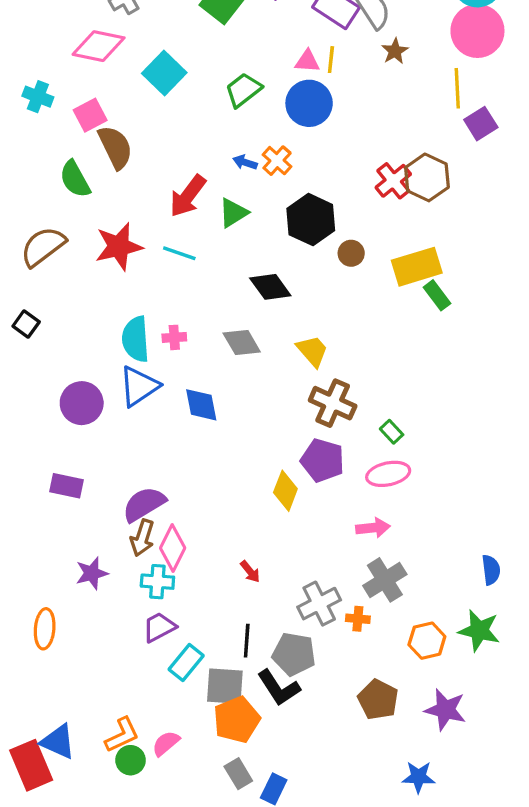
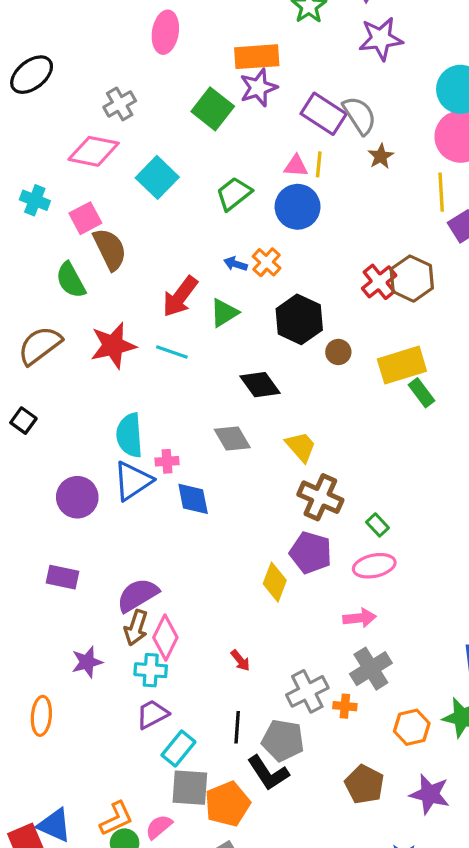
pink cross: (174, 337) -> (167, 461), moved
gray square: (225, 686) -> (190, 788), moved

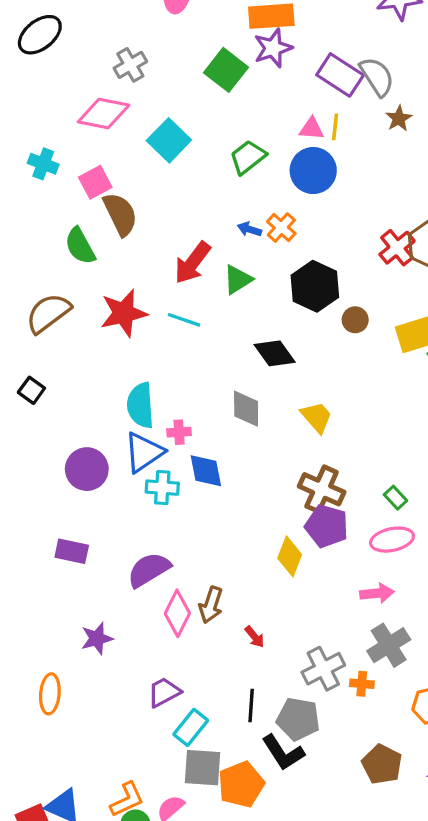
gray diamond: (232, 438) -> (246, 409), turned 30
brown cross: (320, 497) -> (322, 489), moved
brown arrow: (136, 628) -> (211, 605), moved
cyan cross: (151, 670) -> (162, 488), moved

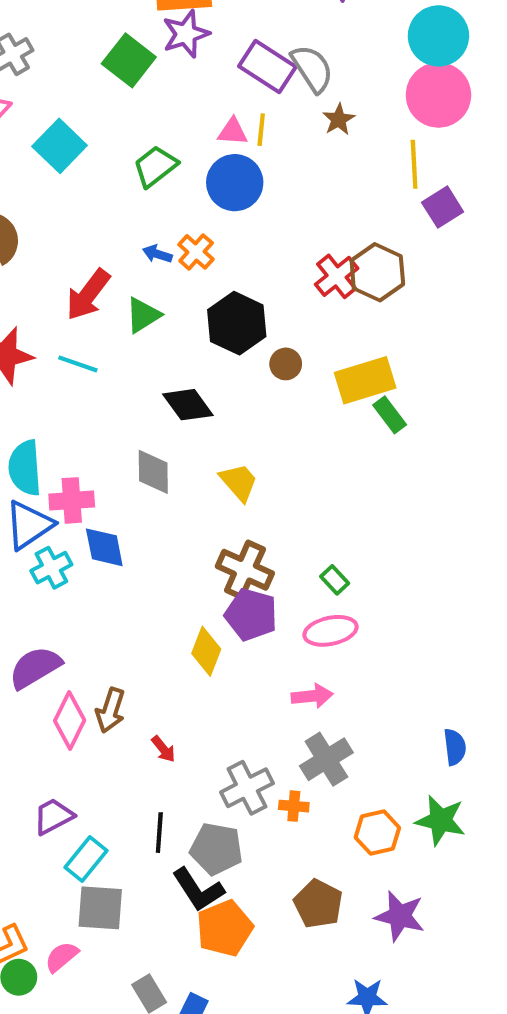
pink cross: (179, 432) -> (72, 500), size x1.5
cyan cross: (162, 488) -> (51, 568), turned -32
orange pentagon: (241, 784) -> (225, 928), moved

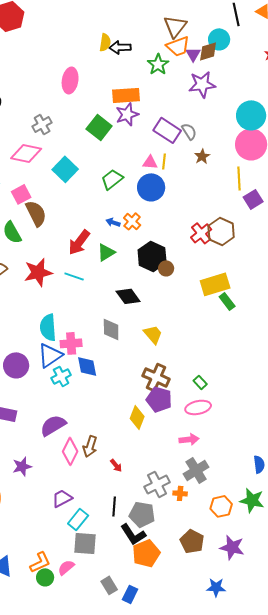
gray semicircle: (312, 69) -> (189, 131), size x0.7
brown circle: (286, 364) -> (166, 268), moved

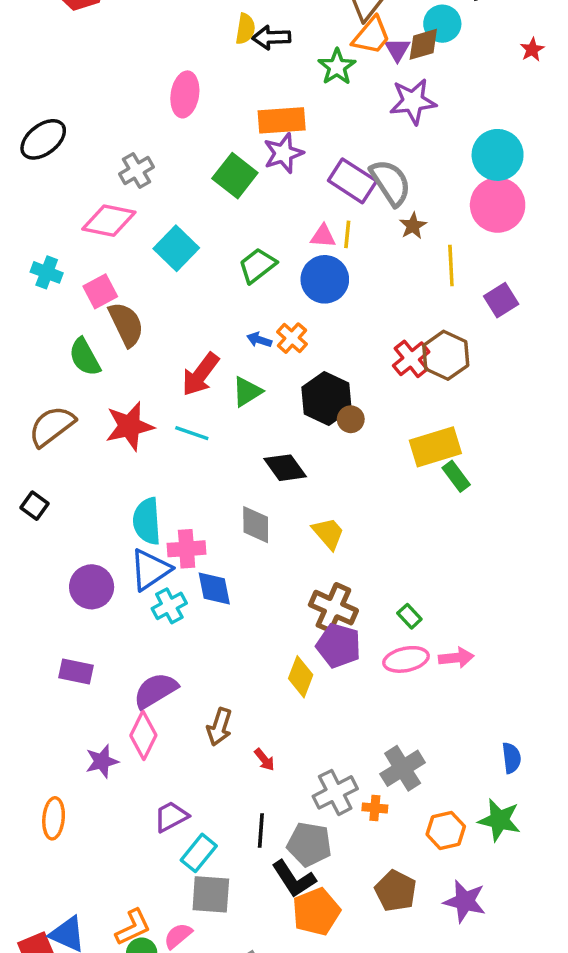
orange trapezoid: (178, 46) -> (371, 36), turned -30
gray semicircle: (189, 131) -> (390, 183), size x1.6
yellow line: (239, 178) -> (451, 265), moved
pink arrow: (189, 439) -> (456, 658), moved
pink diamond: (70, 451) -> (143, 735), moved

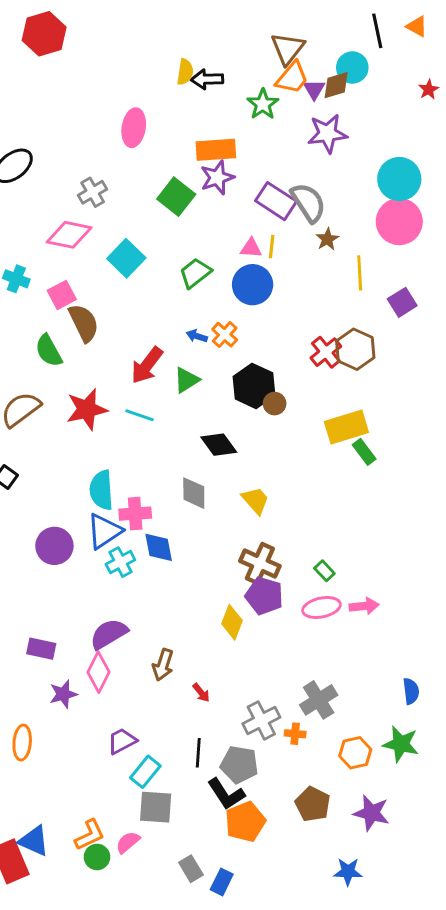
purple rectangle: (76, 672) -> (41, 649), moved

